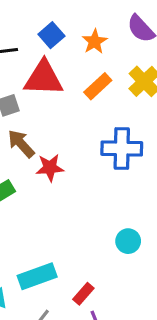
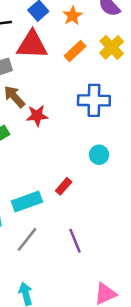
cyan circle: (128, 241) -> (99, 155), moved
red rectangle: (83, 294) -> (64, 186), moved

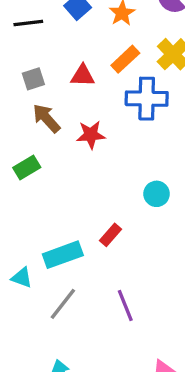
red triangle: (32, 45) -> (83, 76), moved, size x0.6
blue cross: (94, 100) -> (147, 99), moved
red star: (37, 116) -> (91, 135), moved

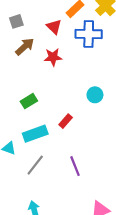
red triangle: (83, 76) -> (54, 27), moved, turned 42
brown arrow: (46, 118) -> (25, 47), turned 90
green rectangle: (27, 168) -> (29, 101), moved

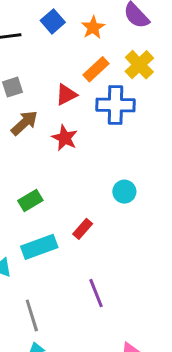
red triangle: (54, 27) -> (66, 95), turned 49
red star: (53, 57) -> (65, 138), turned 30
gray line: (35, 165) -> (32, 315), moved, turned -55

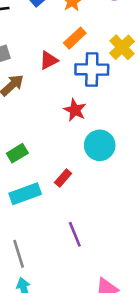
yellow cross: (139, 65) -> (122, 47), moved
red star: (65, 138) -> (75, 110), moved
cyan circle: (124, 192) -> (100, 145), size x1.5

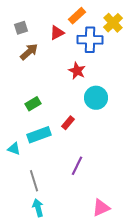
purple line: (75, 234) -> (77, 166), turned 48

